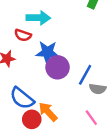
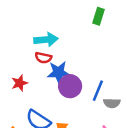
red semicircle: (23, 35) -> (43, 58), moved

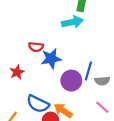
cyan arrow: (46, 40) -> (72, 22), moved
purple circle: (70, 86) -> (71, 81), moved

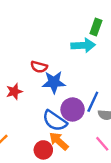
blue semicircle: (38, 104) -> (55, 121), moved

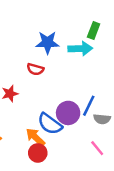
blue star: (54, 82) -> (47, 43), moved
orange arrow: (59, 141) -> (35, 137), moved

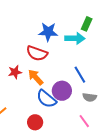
red semicircle: (35, 69) -> (37, 53), size x1.5
blue line: (89, 106) -> (80, 75), moved, turned -60
orange arrow: (35, 137) -> (36, 77), moved

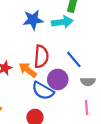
red semicircle: (37, 53) -> (41, 57), moved, turned -95
pink line: (84, 121) -> (87, 107), turned 40

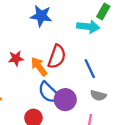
blue star: (33, 20) -> (41, 16), moved
purple circle: (58, 79) -> (65, 100), moved

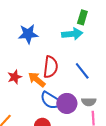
gray semicircle: (98, 95) -> (89, 102), moved

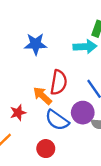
red star: (15, 77) -> (18, 113), moved
purple circle: (67, 103) -> (83, 113), moved

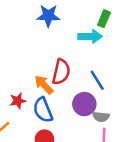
blue star: (36, 44) -> (48, 16), moved
blue semicircle: (57, 120) -> (43, 110), moved, turned 30

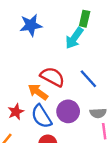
cyan arrow: (90, 36) -> (74, 38), turned 135
red semicircle: (61, 72) -> (52, 77), turned -65
purple circle: (84, 104) -> (68, 111), moved

